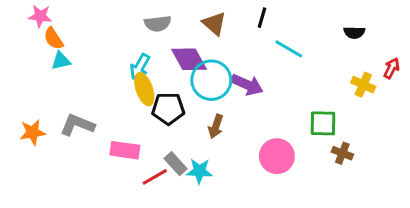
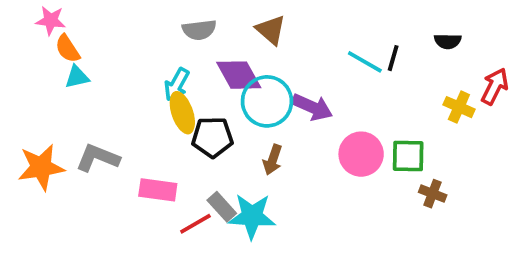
black line: (262, 18) -> (393, 58), moved
red arrow: (392, 68) -> (495, 86), size x1.4
orange star: (33, 132) -> (41, 167), size x1.4
pink circle: (277, 156) -> (361, 154), moved
cyan star: (199, 171) -> (252, 216), size x1.4

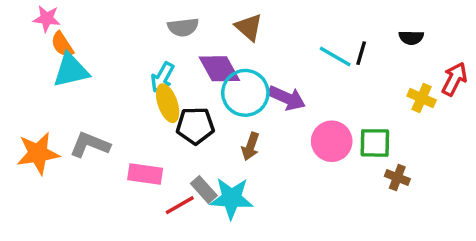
cyan triangle: (77, 77) -> (71, 70), size x1.6

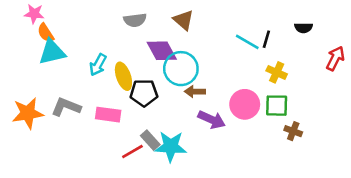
cyan arrow: (162, 77) -> (98, 65), moved
purple arrow: (287, 98) -> (212, 120), moved
yellow cross: (422, 98) -> (277, 72), moved
brown arrow: (251, 146) -> (195, 92), moved, turned 72
pink rectangle: (145, 174) -> (108, 115), moved

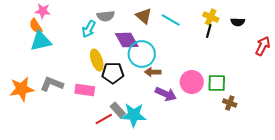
pink star: (34, 14) -> (43, 11), moved
cyan line: (247, 42) -> (171, 20), moved
cyan arrow: (98, 65) -> (89, 29), moved
yellow cross: (277, 72) -> (211, 17), moved

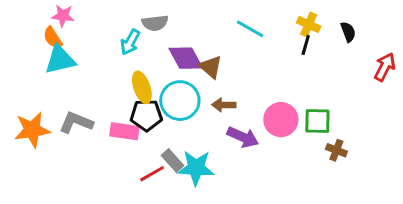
brown triangle: (144, 16) -> (211, 67), moved
black semicircle: (238, 22) -> (348, 32), turned -112
cyan circle: (142, 54) -> (180, 101), moved
black pentagon: (113, 73) -> (146, 115), moved

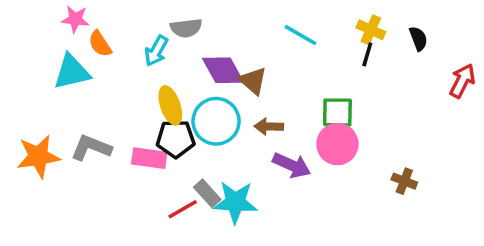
orange semicircle: (53, 38) -> (100, 44), moved
green square: (317, 121) -> (337, 112), moved

